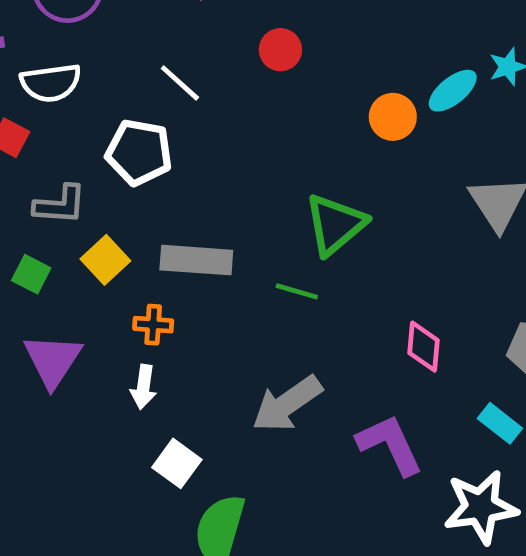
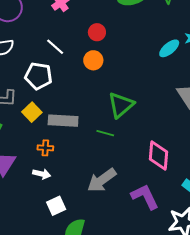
orange circle: (393, 117) -> (93, 60), moved
yellow square: (105, 260) -> (32, 112), moved
pink diamond: (424, 347) -> (158, 155), size x1.4
white arrow: (143, 387) -> (42, 174), turned -84
white square: (177, 463) -> (56, 206), turned 30

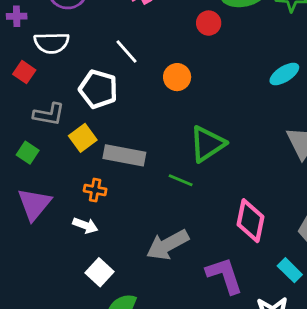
red circle: (97, 32) -> (209, 23), moved
white square: (56, 206) -> (100, 272), turned -30

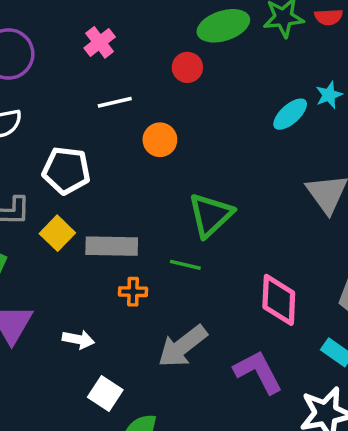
white line: (127, 52) -> (115, 102), moved, turned -52
orange cross: (95, 190) -> (133, 292), moved

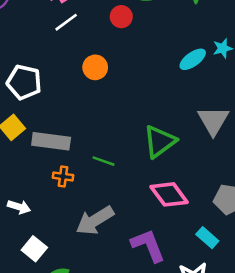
white line: (115, 102) -> (66, 22), moved, turned -30
green triangle: (210, 215) -> (160, 141), moved
pink diamond: (279, 300) -> (169, 194), turned -45

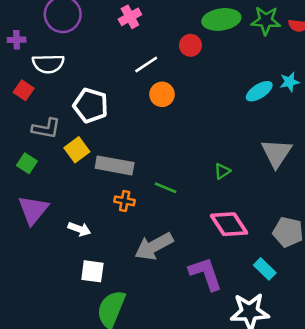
white line: (66, 22) -> (146, 65), moved
green triangle: (160, 141) -> (222, 171), size x0.5
white square: (34, 249) -> (92, 271), turned -35

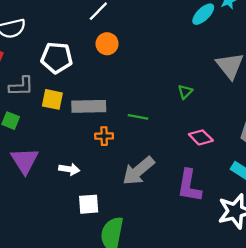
orange circle: (162, 94) -> (107, 44), moved
yellow square: (77, 150) -> (52, 99), turned -30
pink diamond: (229, 224) -> (201, 137), size x0.7
purple L-shape: (206, 274) -> (189, 186), turned -140

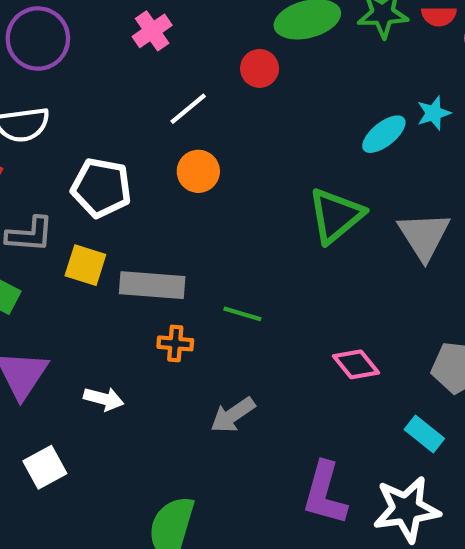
green triangle: (185, 92) -> (336, 216), moved, size x2.0
gray arrow: (138, 171) -> (233, 415), size x0.7
purple L-shape: (189, 186) -> (325, 493), moved
white square: (89, 204) -> (45, 467), moved, turned -30

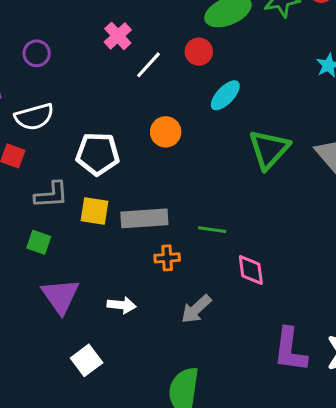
purple circle: (38, 39) -> (37, 53), size x0.6
white line: (188, 109) -> (149, 65), moved
cyan ellipse: (384, 134) -> (225, 95), moved
pink diamond: (356, 364) -> (251, 270), moved, turned 40
gray arrow: (233, 415) -> (196, 309), moved

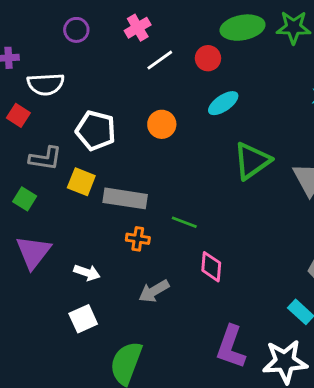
purple circle: (37, 53) -> (76, 30), moved
white square: (87, 360) -> (83, 319), moved

